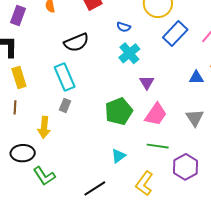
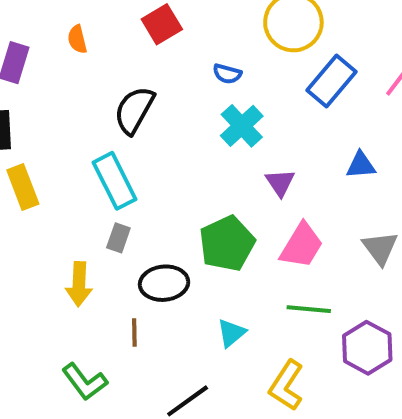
black semicircle: (76, 42) -> (134, 110), turned 145
blue triangle: (196, 78) -> (361, 165), moved
brown line: (15, 107) -> (134, 333), moved
black ellipse: (23, 153) -> (164, 283), moved

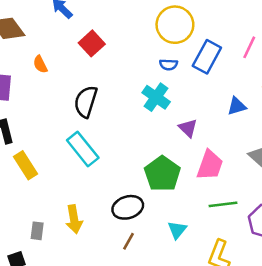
blue semicircle: (227, 74) -> (168, 65), moved
gray rectangle: (118, 238) -> (37, 231), moved
brown line: (134, 333) -> (129, 241), moved, turned 42

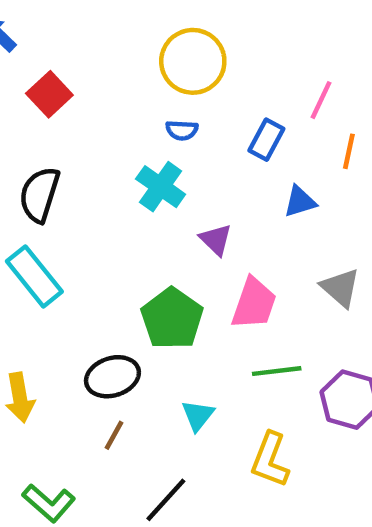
blue rectangle: (207, 57) -> (266, 140), moved, size x0.7

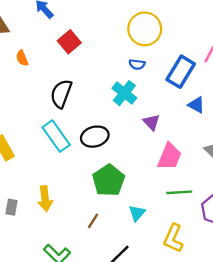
blue rectangle: (266, 140) -> (181, 72), size x1.5
blue triangle: (300, 202) -> (196, 105), turned 42
green pentagon: (172, 319) -> (109, 180), moved
black ellipse: (112, 377) -> (95, 137), moved

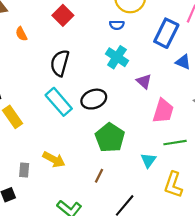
blue semicircle: (137, 64) -> (117, 25), moved
yellow arrow: (45, 199) -> (54, 159), turned -50
cyan triangle: (137, 213) -> (148, 160), moved

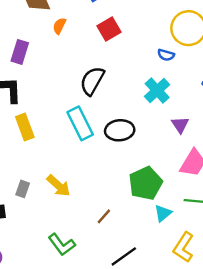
orange semicircle: (21, 34) -> (59, 26), moved, turned 40
green pentagon: (110, 138) -> (145, 183), moved

